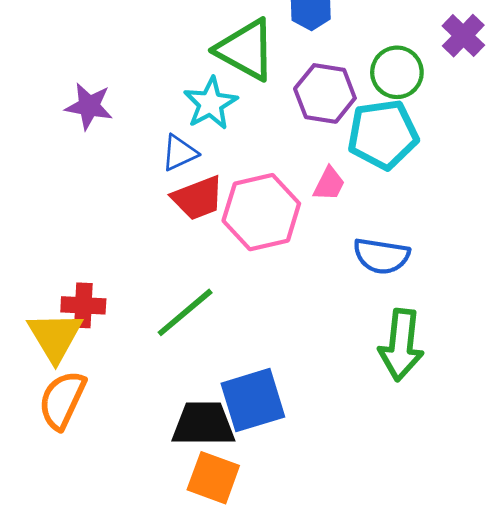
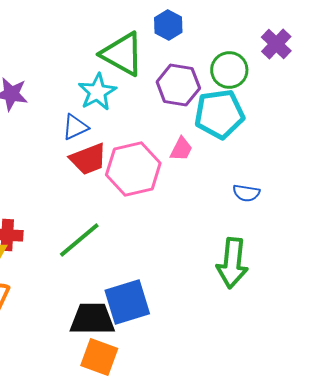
blue semicircle: (381, 256) -> (246, 193), moved, size x0.7

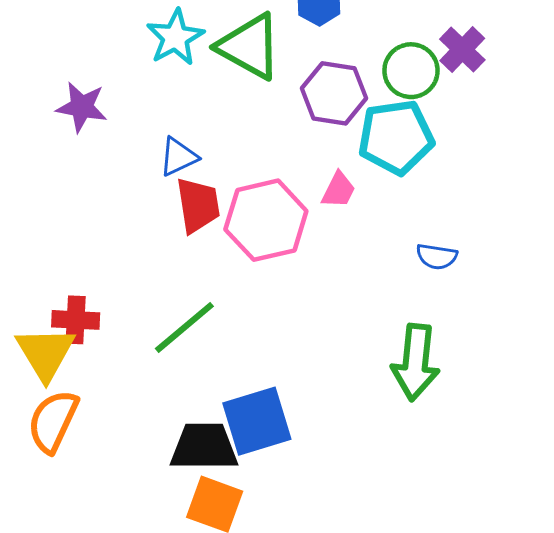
purple cross: (276, 44) -> (462, 50), moved
cyan star: (97, 92) -> (175, 37), moved
red trapezoid: (88, 159) -> (198, 205), turned -78

